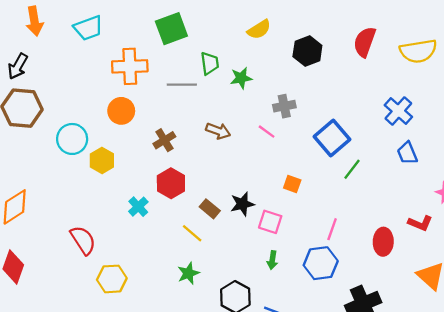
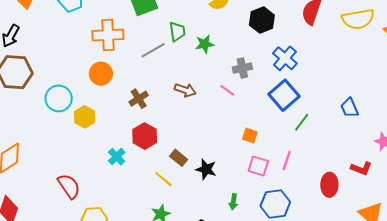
gray line: (182, 85) -> (153, 50), turned -30
blue cross: (398, 111) -> (285, 58), moved
black star: (242, 204) -> (206, 169), moved, turned 30
pink square: (270, 222) -> (258, 166), moved
pink line: (332, 229) -> (287, 160), moved

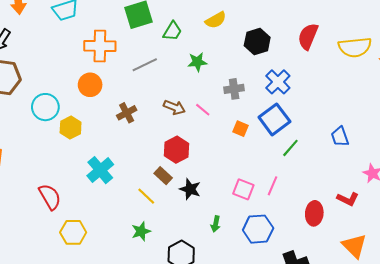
green trapezoid: (177, 32) -> (172, 31), moved, turned 35
pink line: (227, 90) -> (203, 110), moved
red hexagon: (145, 136) -> (176, 150), moved
orange square: (250, 136) -> (240, 129), moved
cyan cross: (117, 157) -> (100, 170), size x1.5

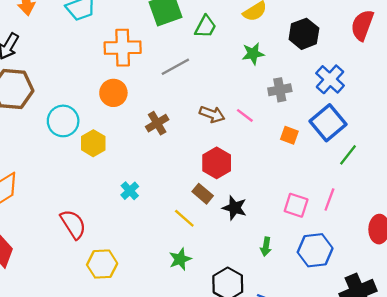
green star: (197, 62) -> (253, 54), moved
cyan cross: (100, 170) -> (130, 191), size x0.6

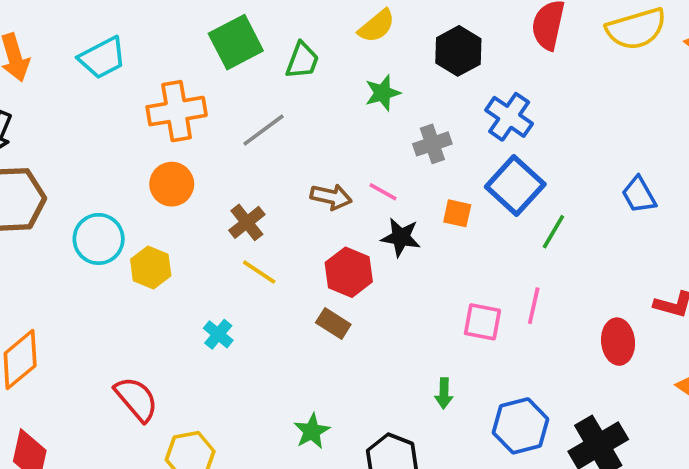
black star: (235, 208) -> (401, 237), moved
yellow line: (184, 218) -> (259, 272), moved
blue hexagon: (315, 250) -> (521, 426), moved

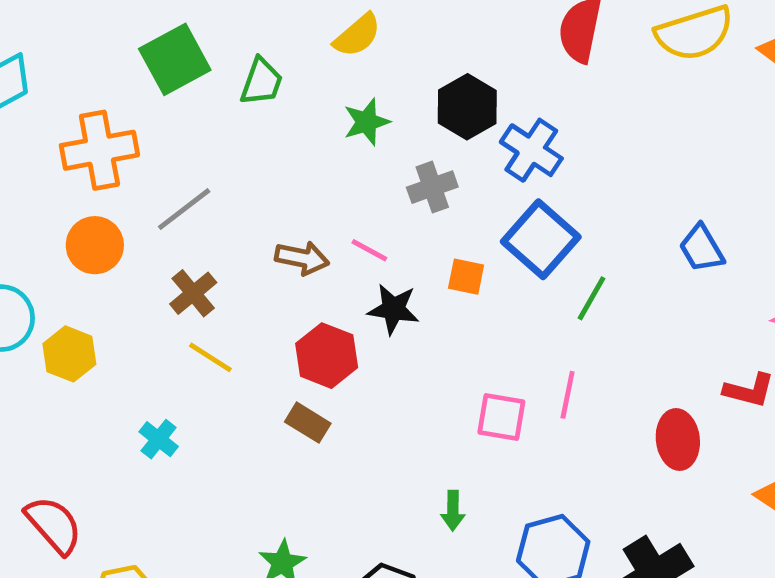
black hexagon: (458, 51) -> (467, 107), moved
gray line: (264, 130) -> (184, 209), moved

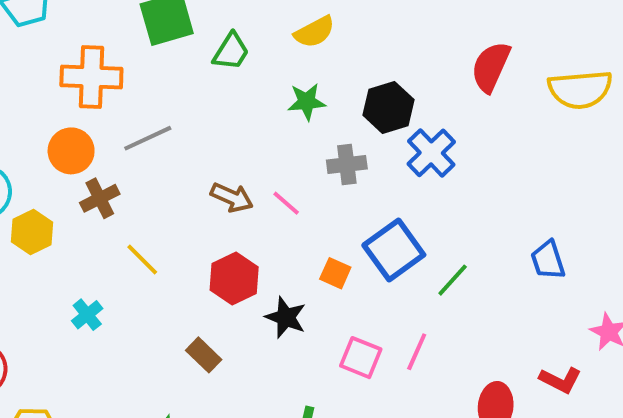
blue square: (541, 239) -> (394, 250), moved
orange square: (466, 277) -> (335, 273), moved
brown cross: (193, 293) -> (100, 198), moved
black star: (393, 309) -> (286, 317), moved
brown rectangle: (308, 423) -> (204, 355), moved

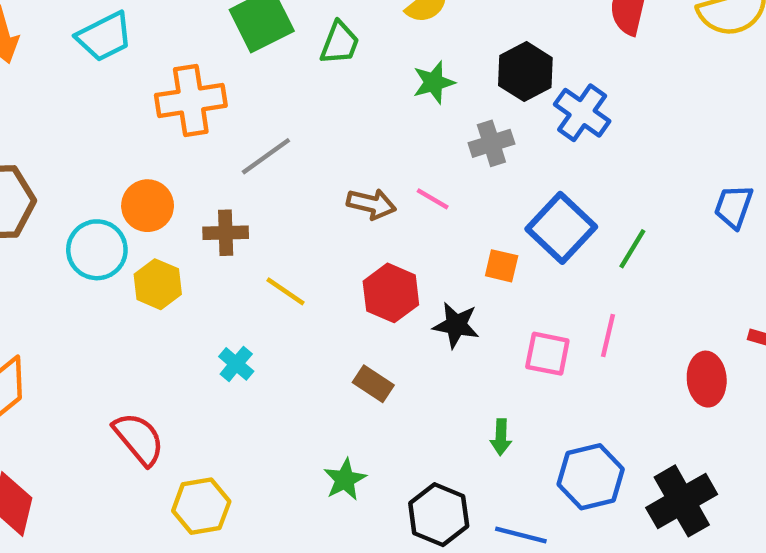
orange circle: (71, 151) -> (148, 206), moved
brown cross: (100, 198) -> (226, 233), turned 36
blue trapezoid: (548, 260) -> (734, 207), turned 48

